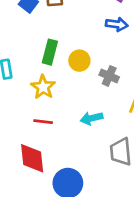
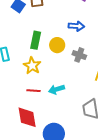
blue arrow: (117, 24) -> (76, 26), moved
cyan arrow: (92, 118) -> (57, 89), moved

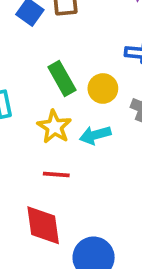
green rectangle: (36, 40) -> (62, 78), turned -42
cyan arrow: (57, 89) -> (95, 135), moved

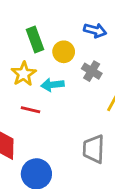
red line: (56, 174) -> (30, 110), moved

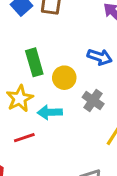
red line: (30, 110) -> (24, 138), turned -36

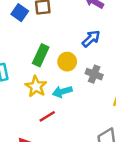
blue arrow: (100, 57) -> (91, 39), turned -48
green rectangle: (34, 62) -> (41, 55), turned 55

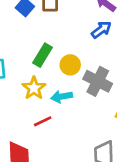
blue arrow: (91, 39) -> (101, 30), moved
gray cross: (94, 74) -> (98, 81), size x1.5

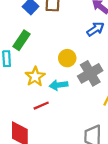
green rectangle: (43, 55) -> (22, 40), moved
gray cross: (98, 81) -> (90, 73), turned 30

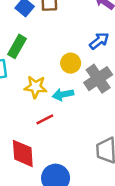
blue arrow: (95, 29) -> (99, 41), moved
yellow star: (35, 77) -> (35, 87), turned -30

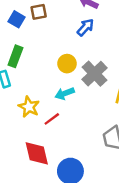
blue arrow: (99, 41) -> (85, 27), moved
yellow star: (35, 87) -> (29, 107), moved, turned 30

